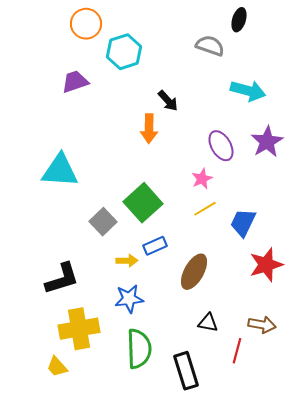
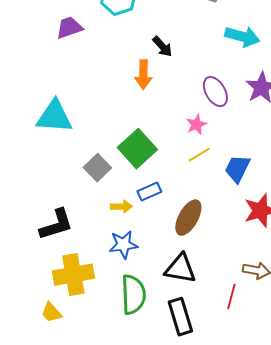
black triangle: (208, 323) -> (180, 269), moved, size x1.6

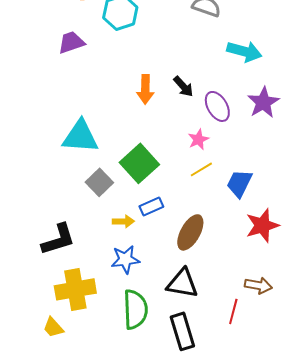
black arrow: (162, 47) -> (183, 86), moved
cyan triangle: (54, 117) -> (80, 136), moved

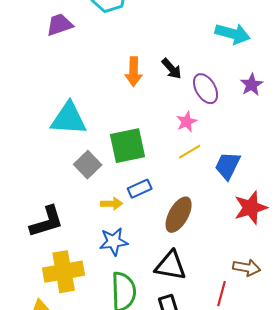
purple star: (263, 102) -> (252, 85), size x0.7
green square: (139, 163) -> (128, 146), turned 30

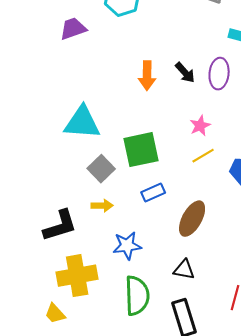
purple ellipse: (206, 89) -> (219, 74), moved, turned 36
yellow arrow: (112, 204) -> (102, 206), moved
black triangle: (171, 266) -> (184, 270), size x0.7

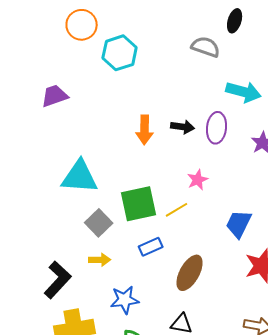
purple trapezoid: (73, 29) -> (55, 96), moved
black arrow: (185, 73) -> (183, 127), turned -40
yellow line: (203, 156) -> (177, 210), moved
black L-shape: (60, 226) -> (58, 280), turned -30

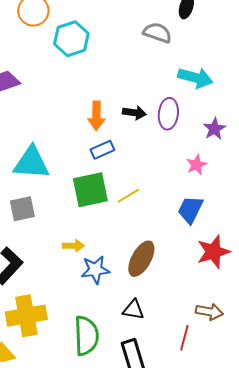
pink star: (198, 180) -> (196, 165), moved
gray square: (99, 223) -> (22, 209), moved, turned 32
blue rectangle: (151, 247) -> (102, 150), moved
yellow arrow: (100, 260) -> (73, 246), moved
blue star: (125, 300) -> (95, 270), moved

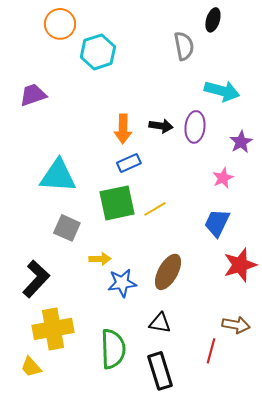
gray semicircle: (157, 33) -> (184, 46), turned 60
gray square: (22, 209) -> (67, 228), moved, turned 36

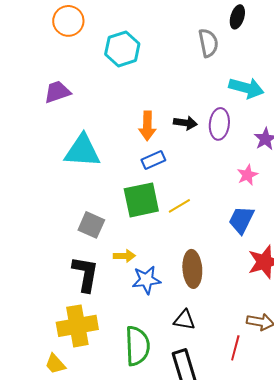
orange circle: (60, 24) -> (68, 21), moved
cyan triangle: (58, 176) -> (82, 151), moved
brown ellipse: (168, 272) -> (192, 269), turned -33
black L-shape: (36, 279) -> (85, 274), moved, turned -33

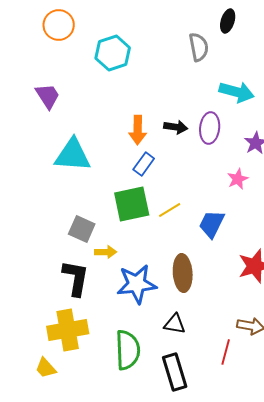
purple trapezoid: (57, 92) -> (48, 96), turned 76
blue rectangle: (153, 160) -> (144, 164), turned -30
blue trapezoid: (241, 220) -> (212, 224), moved
yellow arrow: (124, 256) -> (106, 252), moved
blue star: (146, 280) -> (137, 284), size x1.4

